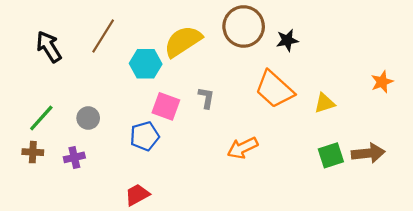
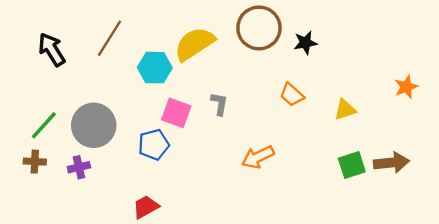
orange trapezoid: (274, 89) -> (292, 95), size x0.6
gray circle: (88, 118) -> (94, 125), size x1.8

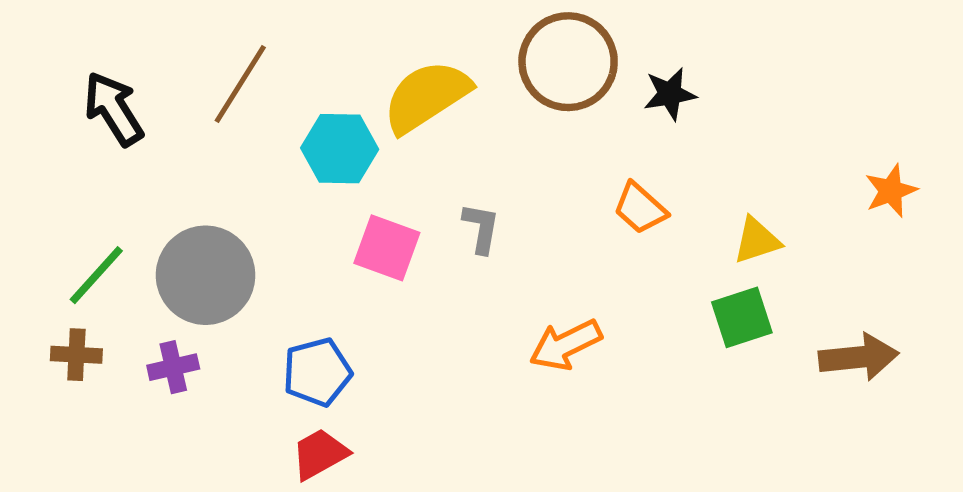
blue pentagon: (154, 145) -> (317, 372), moved
green square: (352, 165) -> (742, 317), moved

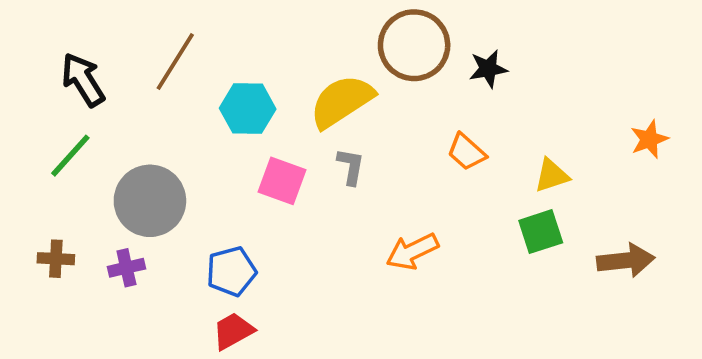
yellow semicircle: (427, 96) -> (342, 101), moved
green line: (96, 275) -> (70, 156), moved

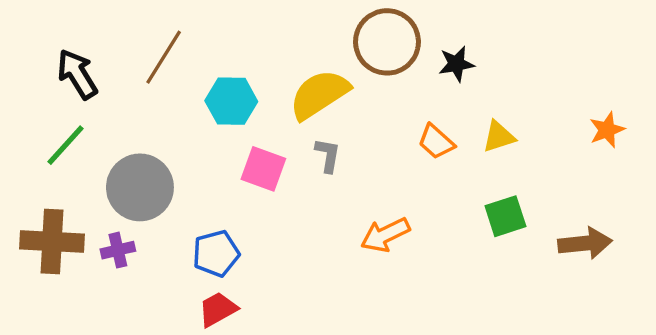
yellow triangle: (552, 175) -> (499, 137), moved
brown cross: (56, 259) -> (52, 242), size x1.8

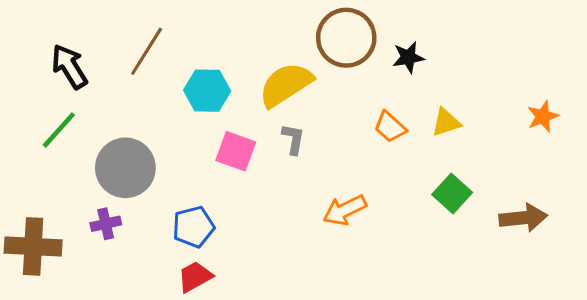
green square: (505, 216) -> (452, 194), turned -30
brown cross: (52, 242) -> (33, 246), moved

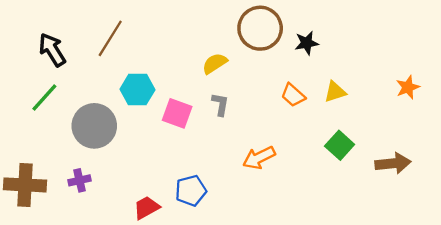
yellow semicircle: (286, 85) -> (215, 63), size x0.6
cyan hexagon: (207, 91) -> (137, 90), moved
purple cross: (106, 224) -> (80, 180), moved
blue pentagon: (193, 227) -> (191, 191), moved

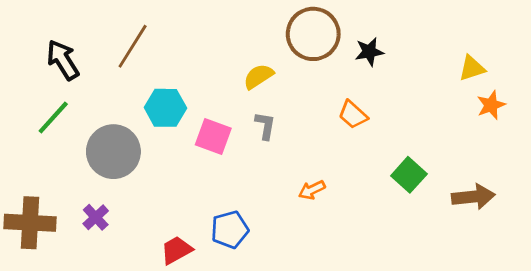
yellow triangle: (335, 92) -> (472, 68), moved
orange arrow: (259, 158) -> (312, 190), size x0.7
purple cross: (80, 180) -> (96, 217), turned -30

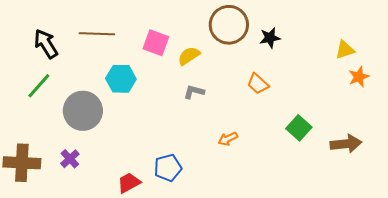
brown line: (133, 46) -> (97, 34), turned 60
gray L-shape: (265, 126) -> (194, 92), turned -85
pink square: (213, 137) -> (156, 43), moved

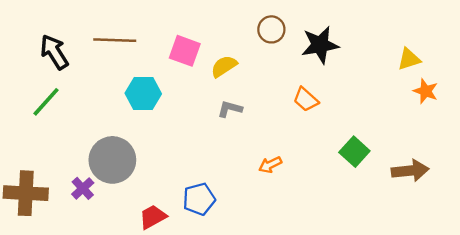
brown circle: (229, 25) -> (271, 29), size x0.6
black star: (270, 38) -> (320, 45), size x1.5
orange star: (359, 77) -> (426, 91), turned -30
gray circle: (83, 111) -> (112, 160), moved

